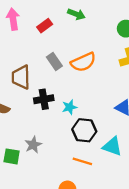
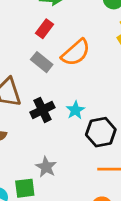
red rectangle: (45, 26) -> (45, 29), moved

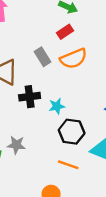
red rectangle: (45, 29) -> (65, 32), moved
gray star: (46, 167) -> (16, 145), turned 30

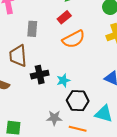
gray rectangle: (43, 57) -> (32, 29), moved, turned 42
gray star: (16, 145) -> (54, 118), moved

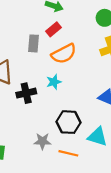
gray rectangle: (32, 29) -> (33, 43), moved
cyan star: (63, 80) -> (54, 82), moved

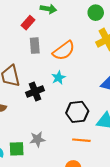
red rectangle: (54, 29) -> (28, 23), moved
gray star: (42, 141) -> (37, 139), moved

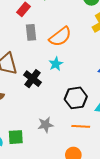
black cross: (35, 91) -> (33, 79), turned -30
gray star: (37, 139) -> (45, 125), moved

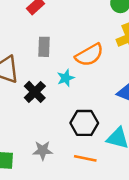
gray rectangle: (31, 32) -> (44, 47), moved
orange semicircle: (60, 37) -> (89, 55), moved

